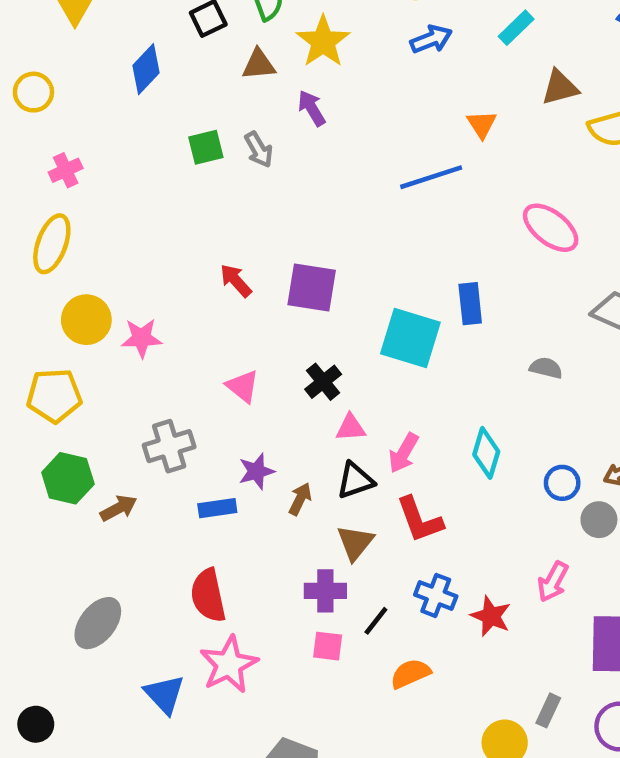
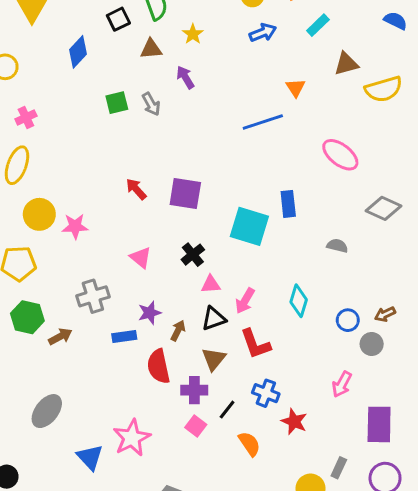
yellow star: (323, 42) -> (193, 34), size x0.6
red semicircle: (208, 595) -> (159, 366), moved
red star: (491, 616) -> (294, 421), moved
pink square: (328, 646) -> (196, 426), turned 30
orange semicircle: (410, 674) -> (249, 444), turned 80

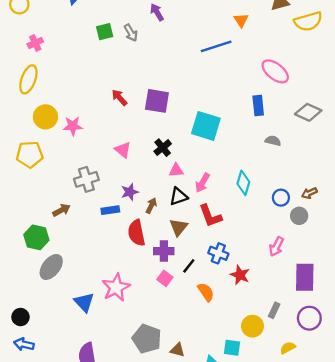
blue rectangle: (288, 204) -> (258, 105), moved
green hexagon: (27, 317) -> (36, 237), moved

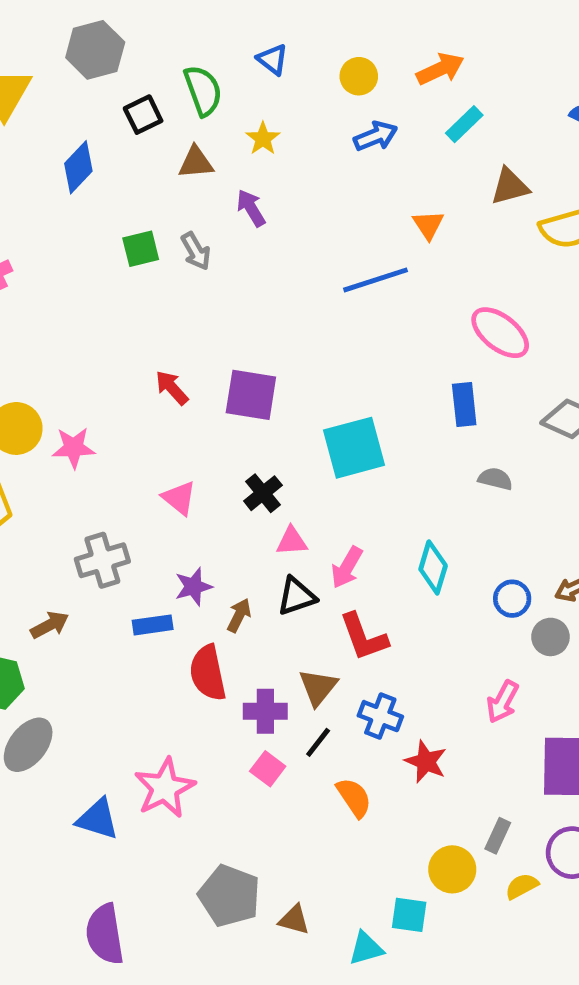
cyan square: (206, 126) -> (354, 448), turned -32
brown triangle: (179, 227) -> (318, 687), moved
blue triangle: (84, 302) -> (98, 819), turned -30
yellow semicircle: (288, 348) -> (522, 886), moved

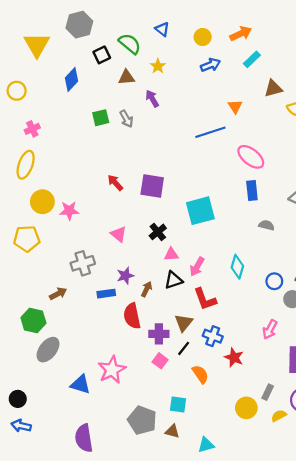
green semicircle: (203, 91) -> (130, 44), turned -30
pink ellipse: (500, 333) -> (251, 157), moved
cyan square: (409, 915) -> (178, 405), moved

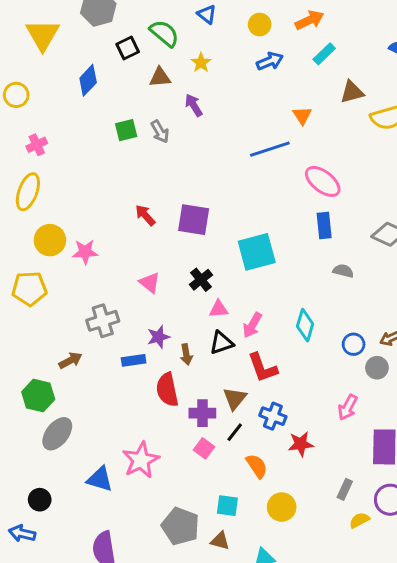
brown arrow: (147, 289) -> (186, 355), turned 144
red star: (234, 357) -> (301, 444), turned -30
black circle: (18, 399) -> (40, 500), moved
yellow circle: (246, 408) -> (282, 507), moved

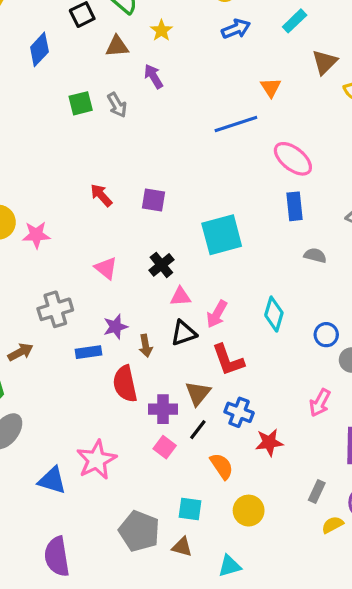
brown triangle: (352, 92) -> (325, 62), turned -30
purple square: (194, 220) -> (154, 200), size x0.7

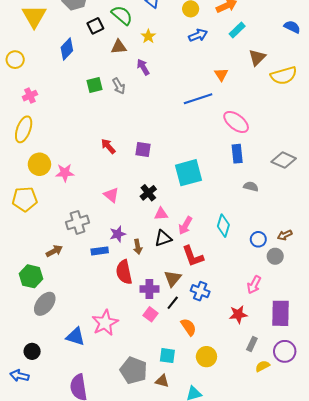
red star: (269, 442) -> (238, 314), moved

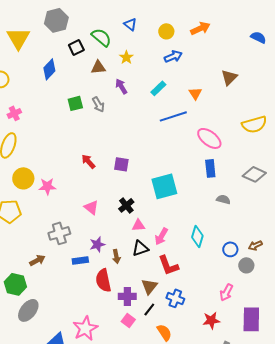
blue semicircle: (292, 27) -> (258, 37), moved
cyan rectangle: (237, 30) -> (158, 88), moved
yellow semicircle: (284, 75) -> (254, 124), moved

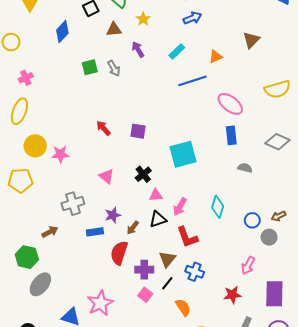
orange triangle: (195, 93) -> (216, 57), turned 40
brown arrow: (116, 256) -> (133, 228), turned 48
red semicircle: (103, 280) -> (119, 253), turned 30

